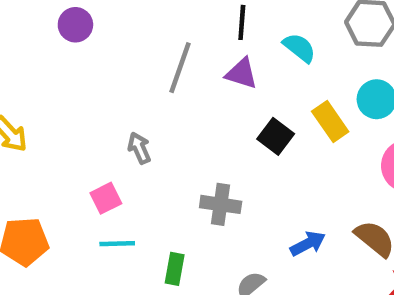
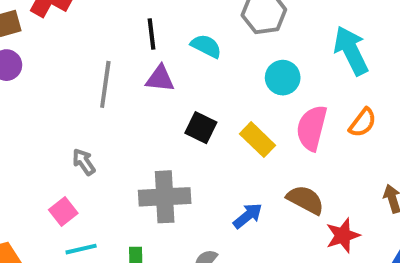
yellow rectangle: (330, 122) -> (258, 140), moved
gray cross: (221, 204) -> (165, 197), size x1.4

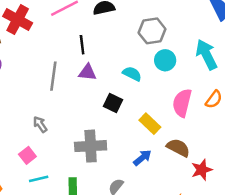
cyan semicircle: (206, 46) -> (132, 74), moved
cyan circle: (283, 78) -> (165, 60), moved
yellow rectangle: (258, 140) -> (150, 124), moved

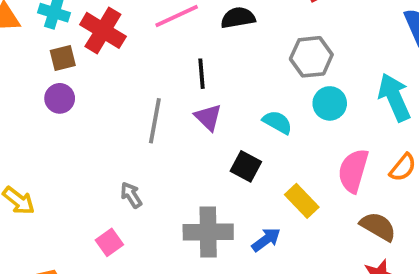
purple triangle: (88, 72) -> (208, 117), turned 36
brown semicircle: (178, 148) -> (378, 226), moved
blue arrow: (142, 158) -> (266, 240), moved

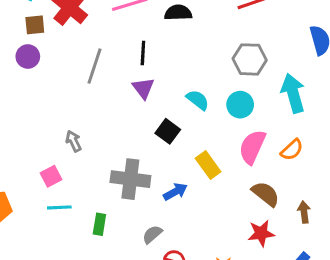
gray hexagon: (311, 57) -> (250, 59), moved
cyan circle: (330, 103) -> (240, 105), moved
gray line: (155, 121) -> (94, 66), moved

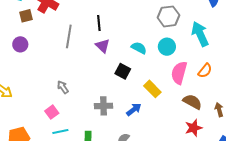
purple circle: (28, 56) -> (20, 44), moved
gray cross: (130, 179) -> (103, 106), size x0.7

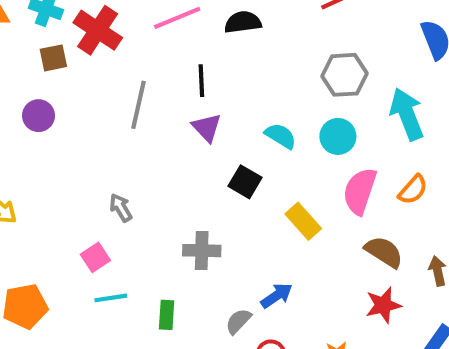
blue arrow: (134, 109) -> (277, 296), moved

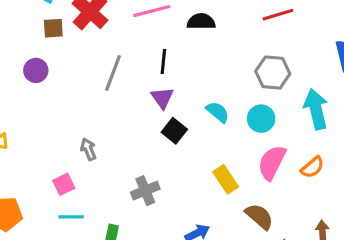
black square: (245, 182) -> (174, 131), moved
gray cross: (202, 251) -> (145, 191), turned -32
brown semicircle: (384, 252) -> (259, 216), moved

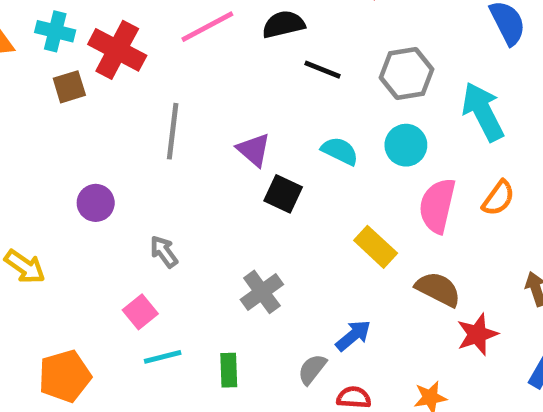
black line: (163, 61) -> (323, 70), moved, turned -60
purple circle: (36, 70) -> (96, 203), moved

